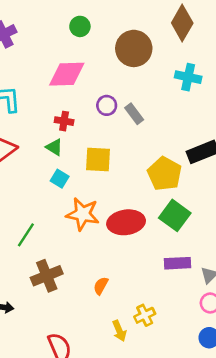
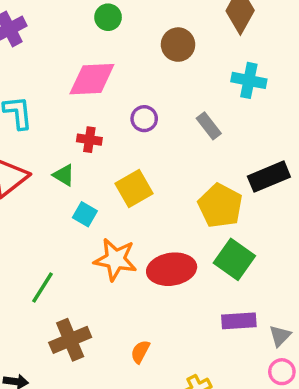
brown circle: (134, 48) -> (178, 45), size x0.7
gray rectangle: (134, 114) -> (209, 126), moved
green triangle: (54, 147) -> (64, 175), moved
yellow square: (98, 159) -> (134, 189), turned -32

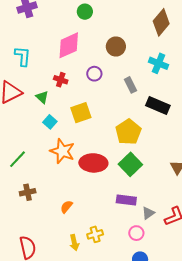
brown circle: (178, 45) -> (116, 46), moved
pink diamond: (92, 79) -> (69, 45), turned -32
black rectangle: (269, 177) -> (158, 105), moved, turned 35
brown cross: (70, 340) -> (28, 192), size x0.7
pink circle: (282, 372) -> (136, 233), moved

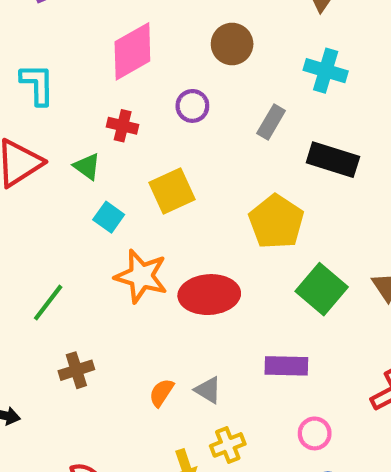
gray rectangle: (131, 85) -> (271, 122), turned 63
green square: (130, 164) -> (322, 289), moved
gray triangle: (148, 213) -> (208, 390), moved, turned -48

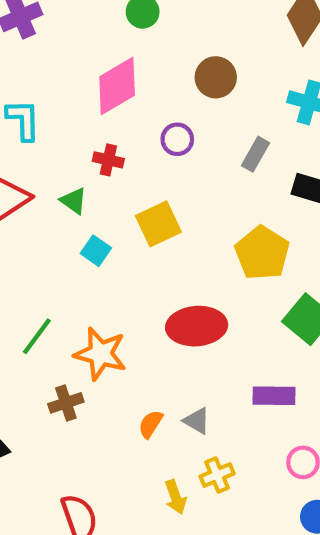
orange star: (141, 276) -> (100, 354), moved

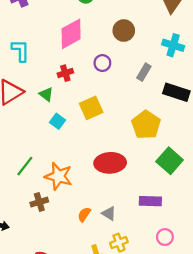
red cross: (108, 160) -> (65, 73), turned -32

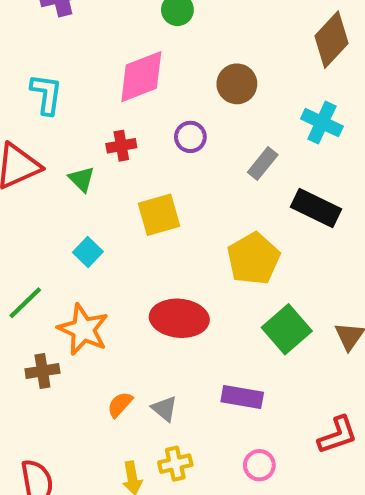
cyan square: (57, 121) -> (88, 252), moved

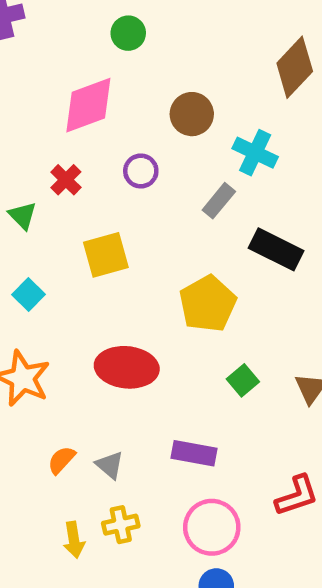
cyan cross: (322, 123) -> (255, 153), moved
red cross: (121, 146) -> (66, 180), turned -36
green square: (287, 329) -> (243, 380), size x0.6
pink circle: (259, 465) -> (212, 527), size x1.6

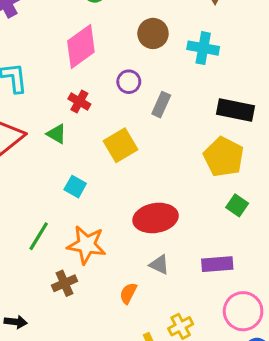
gray rectangle: (219, 201) -> (161, 105), moved
yellow pentagon: (208, 304) -> (224, 157), moved
gray triangle: (110, 465) -> (159, 265), moved

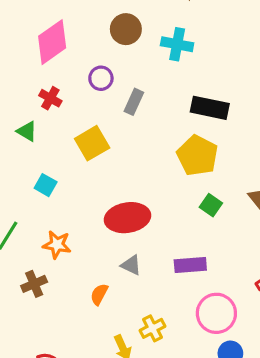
orange star: (87, 245) -> (57, 245), size x0.7

